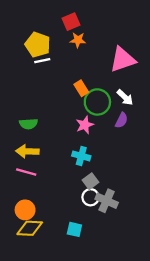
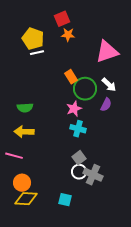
cyan cross: (81, 156) -> (78, 129), moved
pink line: (26, 172) -> (14, 156), moved

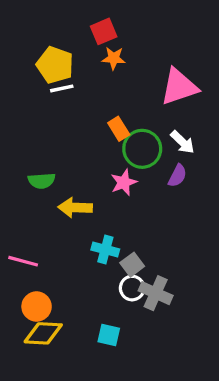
cyan cross: (78, 129) -> (105, 249), moved
yellow arrow: (24, 132) -> (75, 208), moved

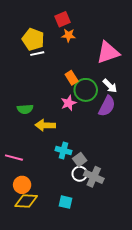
purple semicircle: (177, 176) -> (107, 106), size x1.5
pink star: (124, 182) -> (69, 103), moved

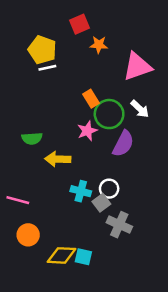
orange star: (69, 35) -> (99, 45), moved
purple semicircle: (107, 106) -> (123, 144), moved
white circle: (80, 174) -> (109, 189), moved
yellow diamond: (26, 201) -> (62, 255), moved

